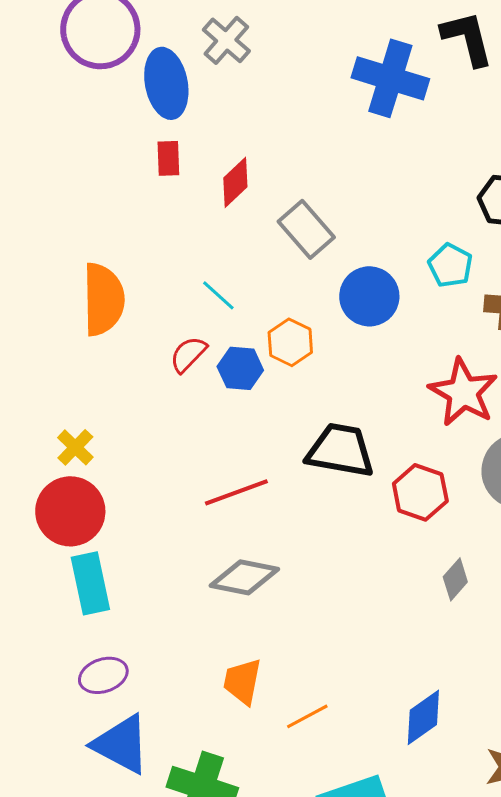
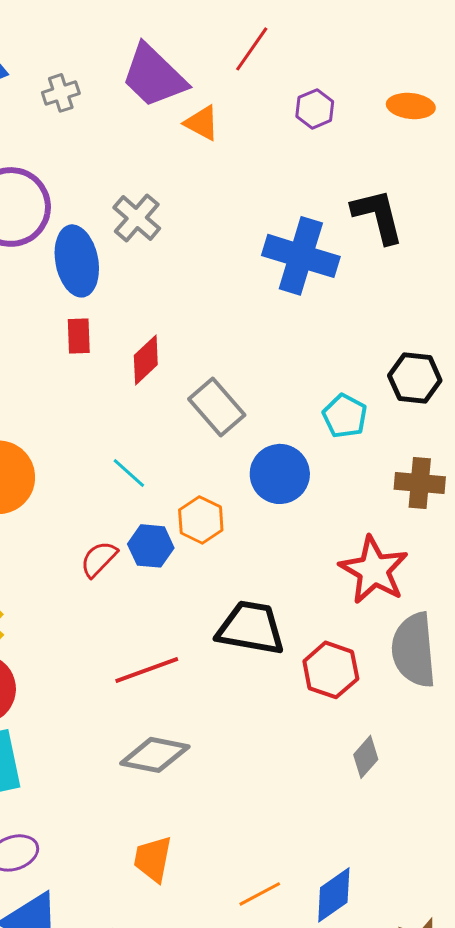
cyan pentagon: (450, 265) -> (345, 416), moved
red semicircle: (188, 354) -> (99, 559), moved
orange line: (307, 716) -> (260, 894), moved

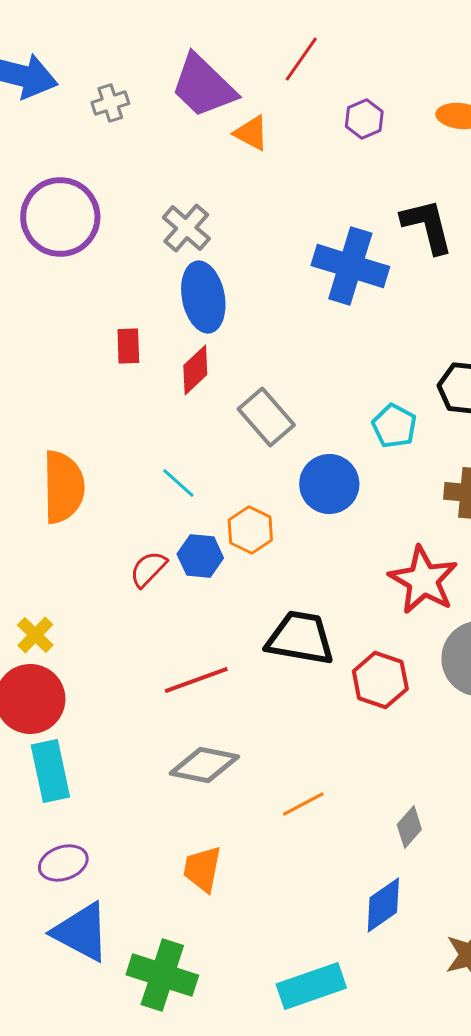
blue ellipse: (77, 261) -> (203, 297), moved
gray diamond: (366, 757) -> (409, 827), moved
orange line: (260, 894) -> (303, 804), moved

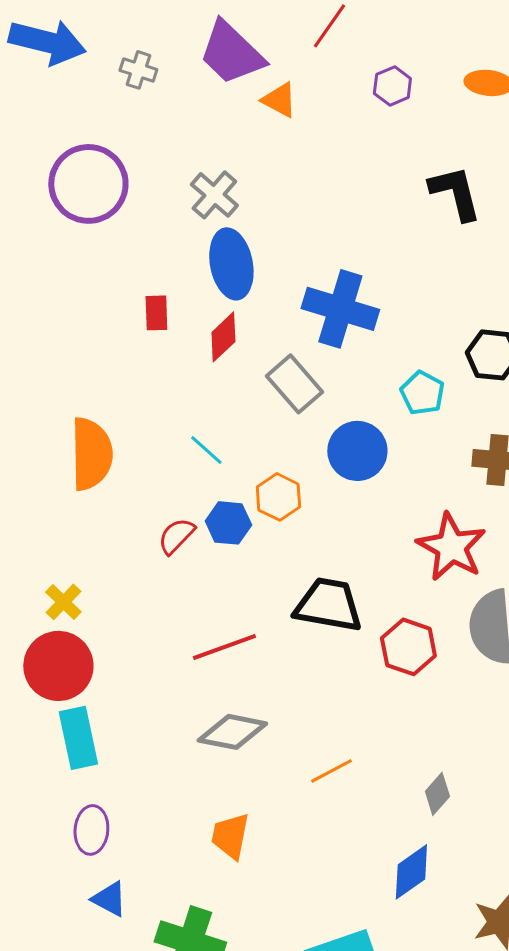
gray cross: (110, 103) -> (138, 70), turned 36
blue cross: (350, 266) -> (340, 309), moved
purple ellipse: (63, 863) -> (91, 830), turned -66
blue triangle: (81, 932) -> (109, 899), size x0.6

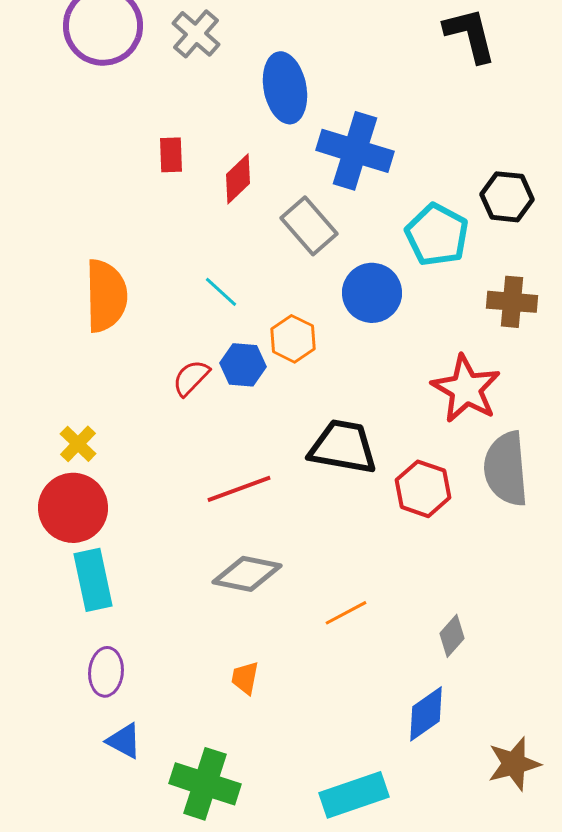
gray cross: (214, 195) -> (196, 34), moved
blue ellipse: (231, 264) -> (285, 88), moved
cyan pentagon: (422, 393) -> (437, 235), size x1.4
orange trapezoid: (230, 836) -> (245, 678), size x0.7

